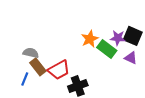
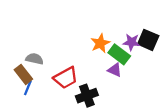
purple triangle: (131, 58) -> (115, 70), moved
brown rectangle: (38, 67) -> (23, 74), moved

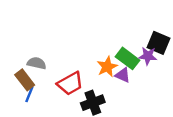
purple star: (131, 42) -> (148, 56), moved
orange star: (100, 43) -> (107, 67), moved

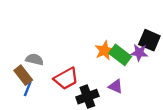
orange star: (107, 67) -> (104, 50), moved
purple triangle: (123, 75) -> (116, 86), moved

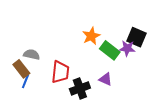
orange star: (104, 50) -> (91, 36), moved
red trapezoid: (66, 79) -> (60, 72), turned -55

